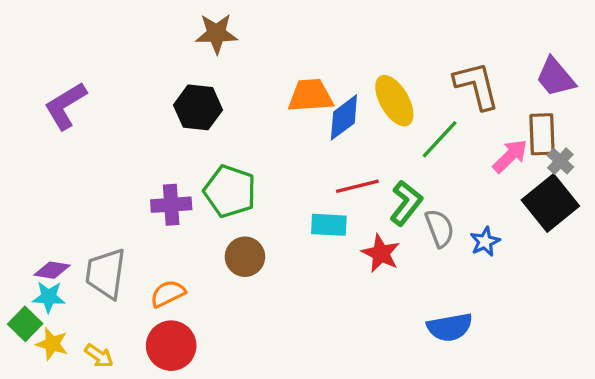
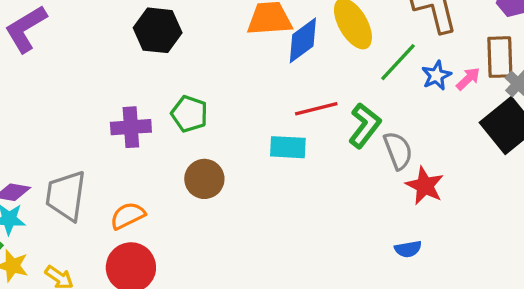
pink arrow: (510, 156) -> (468, 79), size x0.7
green pentagon: (230, 191) -> (189, 114), size x0.7
blue star: (485, 242) -> (436, 75), moved
red star: (381, 253) -> (425, 186), moved
blue semicircle: (450, 327) -> (408, 249), size x0.6

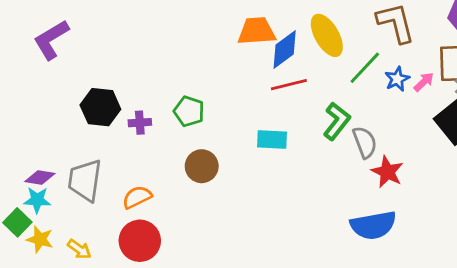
black hexagon: (158, 30) -> (100, 107), moved
red line: (316, 109) -> (289, 85), moved
purple cross: (131, 127) -> (140, 123), size x0.7
blue semicircle: (408, 249) -> (373, 225), size x2.0

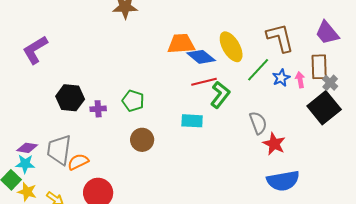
blue diamond: (285, 49) -> (201, 57), turned 76
pink arrow: (424, 82) -> (300, 80), turned -56
green L-shape: (337, 121) -> (220, 95), moved
orange semicircle: (137, 197) -> (78, 162), moved
blue semicircle: (373, 225) -> (283, 181), moved

